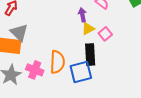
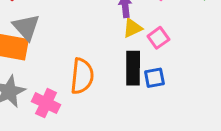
pink cross: (35, 70) -> (46, 103), moved
blue square: (81, 72) -> (154, 78), moved, size x0.6

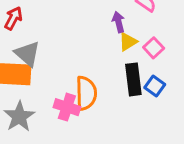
blue square: (154, 78) -> (155, 86), turned -36
pink cross: (46, 103) -> (67, 107), moved

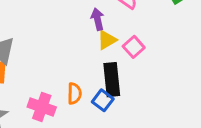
blue square: (155, 86) -> (103, 100), moved
orange semicircle: (86, 93) -> (74, 93), moved, size x0.6

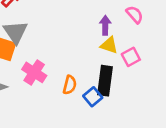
yellow triangle: (107, 40) -> (109, 45), turned 36
pink cross: (42, 107) -> (34, 72), moved

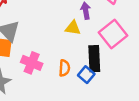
yellow triangle: (109, 45) -> (73, 28), moved
pink square: (131, 57) -> (113, 34), size x1.6

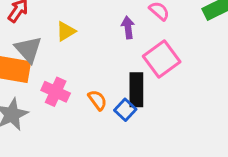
yellow triangle: (73, 28) -> (66, 31), moved, turned -42
orange semicircle: (64, 68) -> (97, 100), turned -42

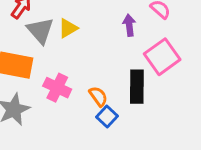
gray triangle: (28, 49) -> (40, 31), moved
blue square: (125, 110) -> (107, 116), moved

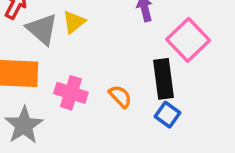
blue square: (107, 116) -> (168, 115), moved

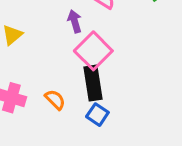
pink square: (188, 40) -> (93, 51), moved

